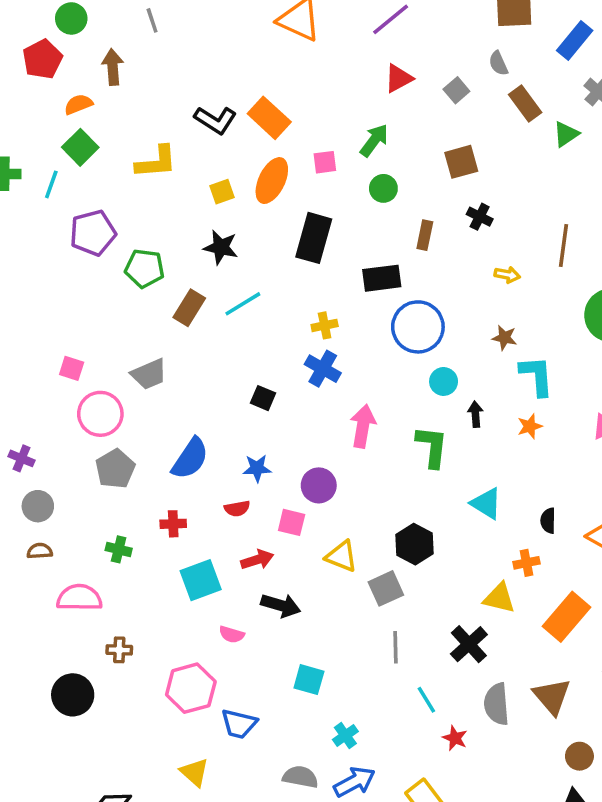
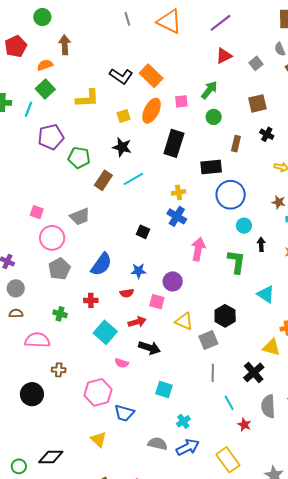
gray line: (152, 20) -> (127, 19), moved
red pentagon: (42, 59) -> (16, 46), moved
cyan square: (201, 580) -> (105, 332), turned -30

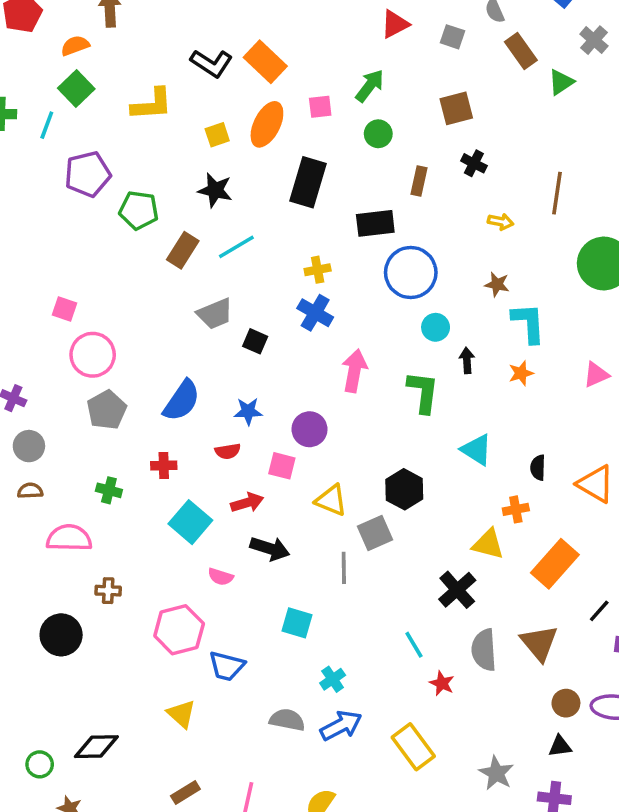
gray square: (256, 63) -> (452, 37), turned -32
gray trapezoid: (80, 217) -> (215, 314), moved
gray line: (213, 373) -> (344, 568), moved

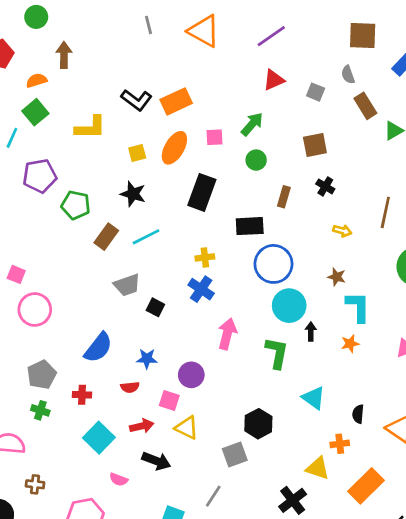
orange rectangle: (265, 62) -> (176, 101), turned -72
cyan circle: (436, 327) -> (289, 306), size x1.6
gray pentagon: (107, 410) -> (42, 375), moved
yellow triangle: (331, 500) -> (187, 428), moved
gray line: (344, 568) -> (213, 496), moved, turned 30

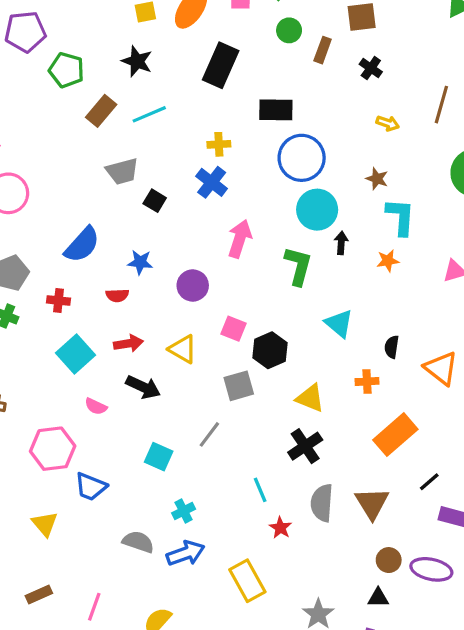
brown rectangle: (284, 197) -> (323, 50), moved
pink square: (169, 401) -> (233, 329), moved
yellow triangle: (318, 468) -> (310, 398), moved

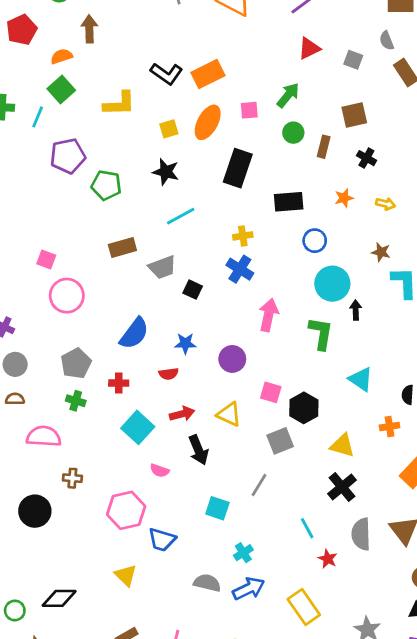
brown rectangle: (101, 111) -> (122, 248), moved, turned 40
blue circle: (302, 158) -> (315, 241), size x0.6
orange star: (388, 261) -> (344, 198), moved
black arrow: (143, 387) -> (198, 450), turned 48

